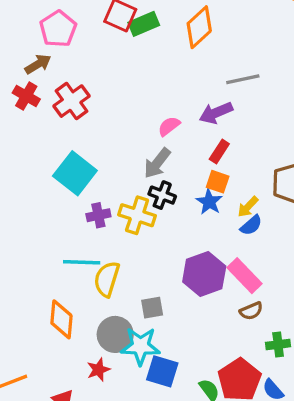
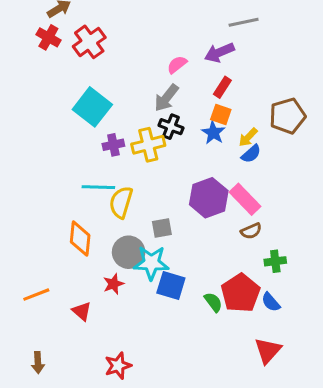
yellow cross: (137, 215) -> (148, 145), turned -32

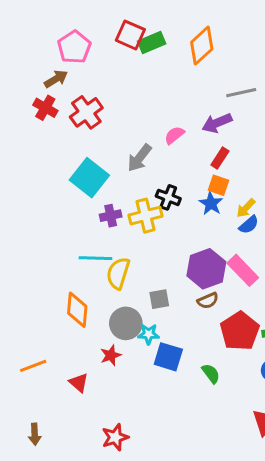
gray arrow: (166, 98) -> (139, 158), moved
brown semicircle: (251, 231) -> (208, 301), moved
cyan star: (151, 263) -> (149, 334), size x0.6
red pentagon: (241, 293) -> (240, 331), moved

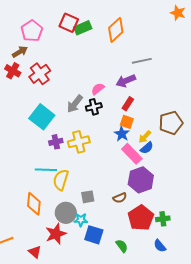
black cross: (168, 197) -> (94, 107), moved, turned -35
purple hexagon: (206, 269) -> (141, 180), moved
pink rectangle: (243, 270) -> (132, 154), moved
red star: (111, 355) -> (56, 234), size x1.5

